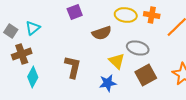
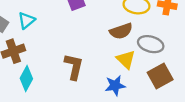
brown semicircle: (102, 33) -> (121, 31), moved

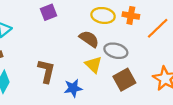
brown semicircle: (121, 31) -> (89, 39), turned -126
blue star: (115, 86) -> (73, 88), moved

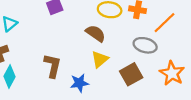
gray ellipse: (116, 51) -> (145, 45), moved
yellow triangle: (93, 65) -> (100, 59), turned 36

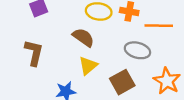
orange line: (164, 23) -> (159, 26), turned 45
brown L-shape: (53, 66) -> (34, 53), moved

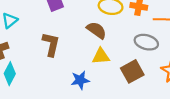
yellow triangle: (88, 66) -> (101, 56), turned 36

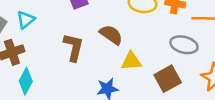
brown semicircle: (96, 30) -> (111, 35), moved

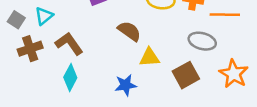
brown L-shape: (73, 47) -> (69, 44), moved, turned -48
cyan diamond: (26, 81) -> (70, 78), moved

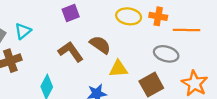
brown L-shape: (69, 44) -> (71, 52), moved

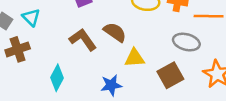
cyan triangle: (23, 31) -> (31, 17), turned -36

